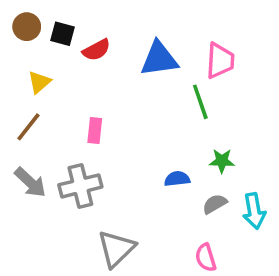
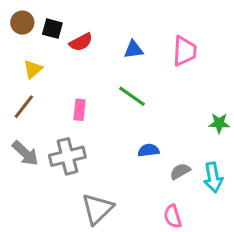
blue triangle: (159, 59) -> (133, 50), size x0.6
green line: (200, 102) -> (132, 96), moved, turned -36
green star: (222, 161) -> (219, 123), moved

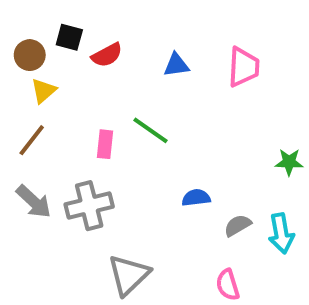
brown circle: (22, 23) -> (30, 55), moved
green line: (132, 96) -> (150, 130), moved

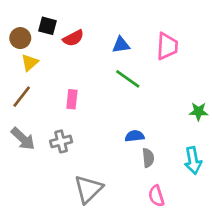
green line: (150, 130) -> (128, 79), moved
gray cross: (89, 206) -> (61, 141), size x0.7
gray semicircle: (238, 225) -> (148, 158), moved, turned 114

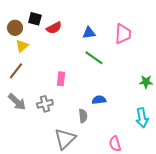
pink rectangle: (72, 99) -> (61, 79), moved
gray semicircle: (148, 158) -> (83, 116), moved

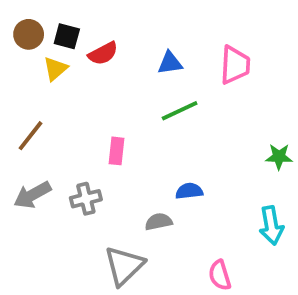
brown circle: (15, 28) -> (29, 34), moved
yellow triangle: (22, 46) -> (55, 69), moved
green line: (94, 58) -> (180, 111), turned -60
gray arrow: (17, 102) -> (32, 195), turned 108
gray semicircle: (83, 116) -> (159, 222), turned -96

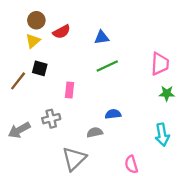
brown circle: (29, 34) -> (36, 20), moved
black square: (67, 36) -> (40, 68), moved
pink trapezoid: (235, 65) -> (160, 64), moved
gray arrow: (32, 195) -> (19, 130), moved

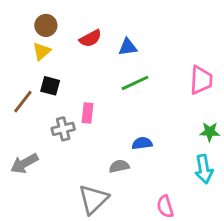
red semicircle: (62, 32) -> (90, 38), moved
green star: (167, 93) -> (210, 132), moved
gray cross: (51, 119) -> (63, 129), moved

